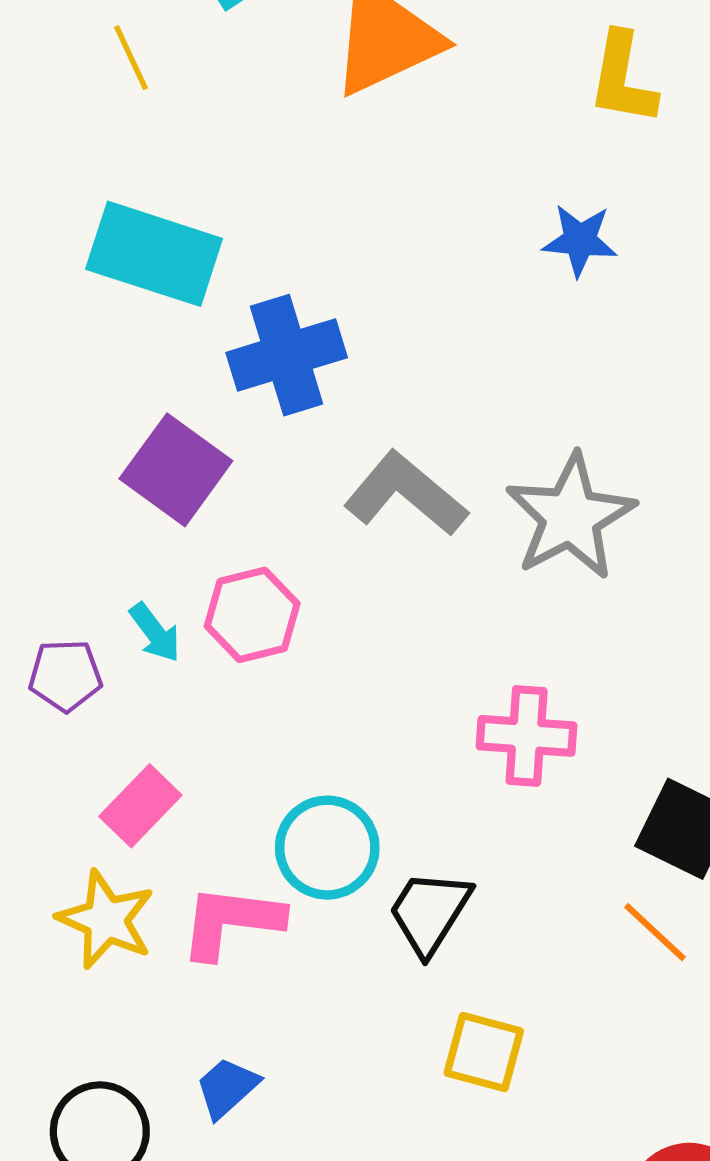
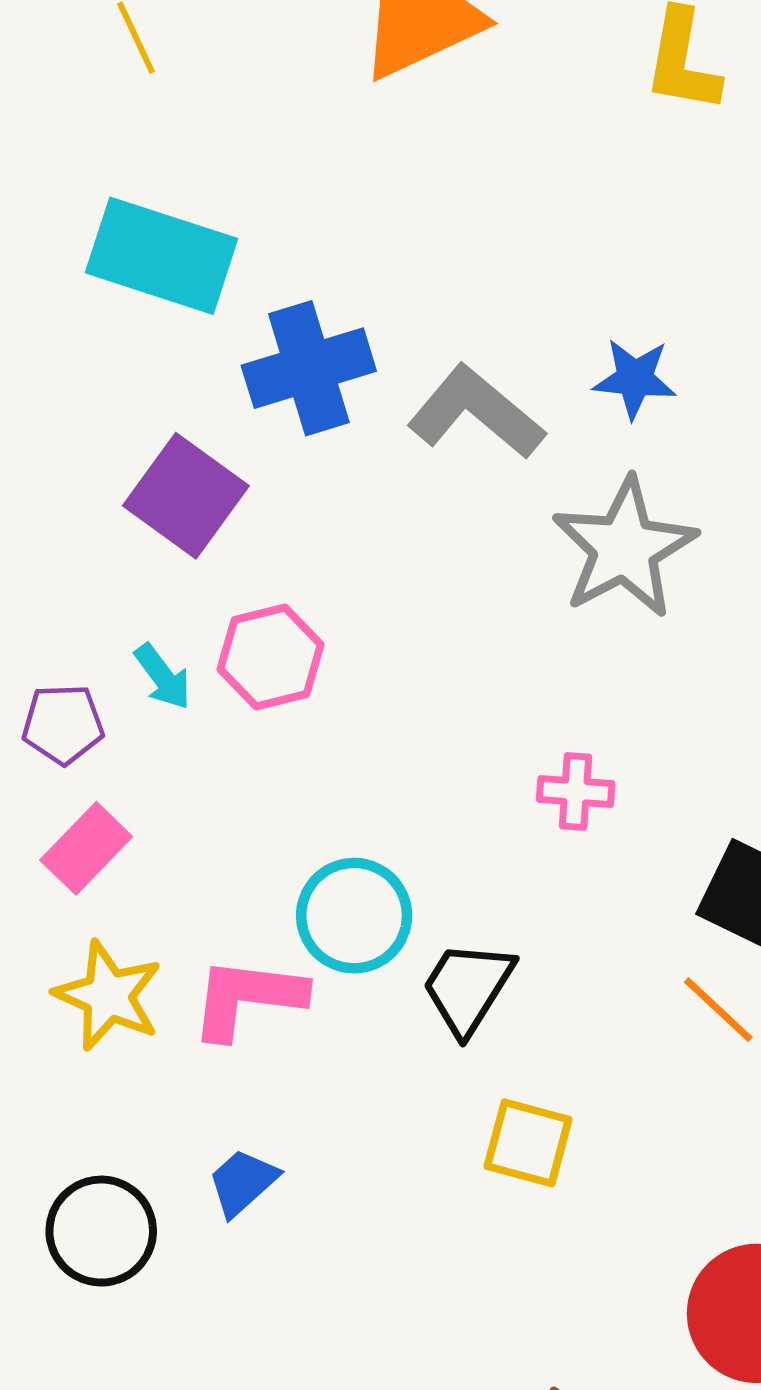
blue star: (580, 240) -> (635, 379), moved
gray L-shape: (406, 494) -> (476, 412), moved
pink cross: (527, 736) -> (576, 791), size x0.7
pink rectangle: (140, 806) -> (86, 848), moved

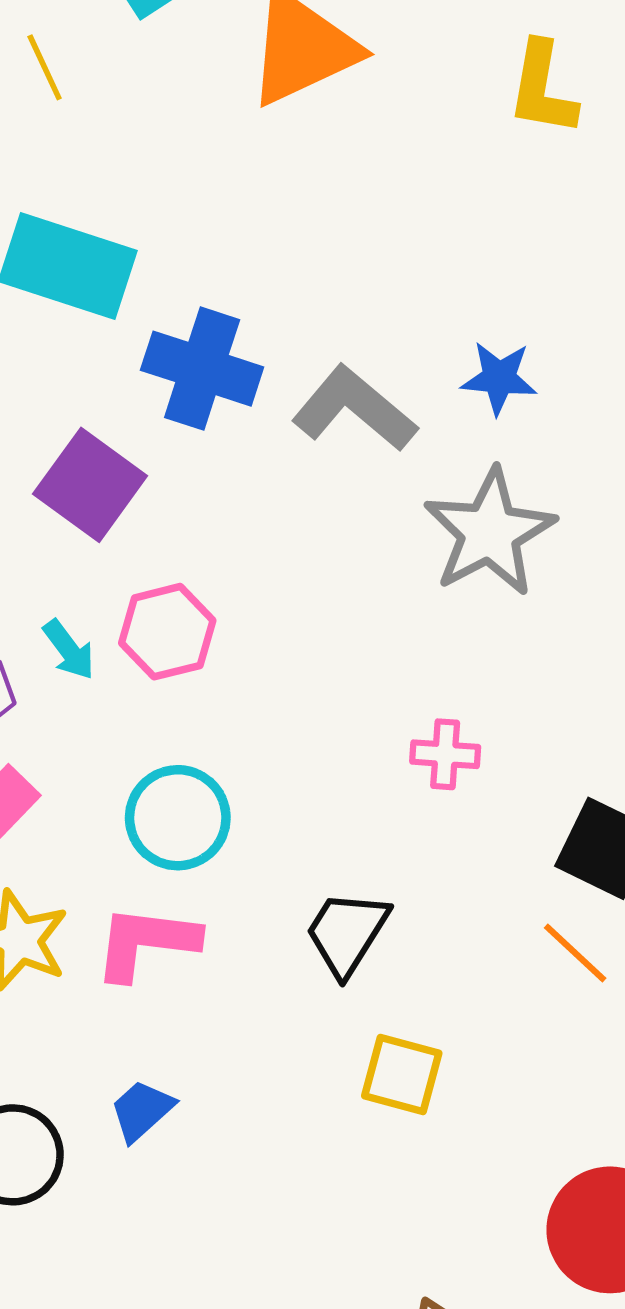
blue cross: (309, 368) -> (202, 369), turned 35
cyan circle: (354, 916) -> (178, 818), moved

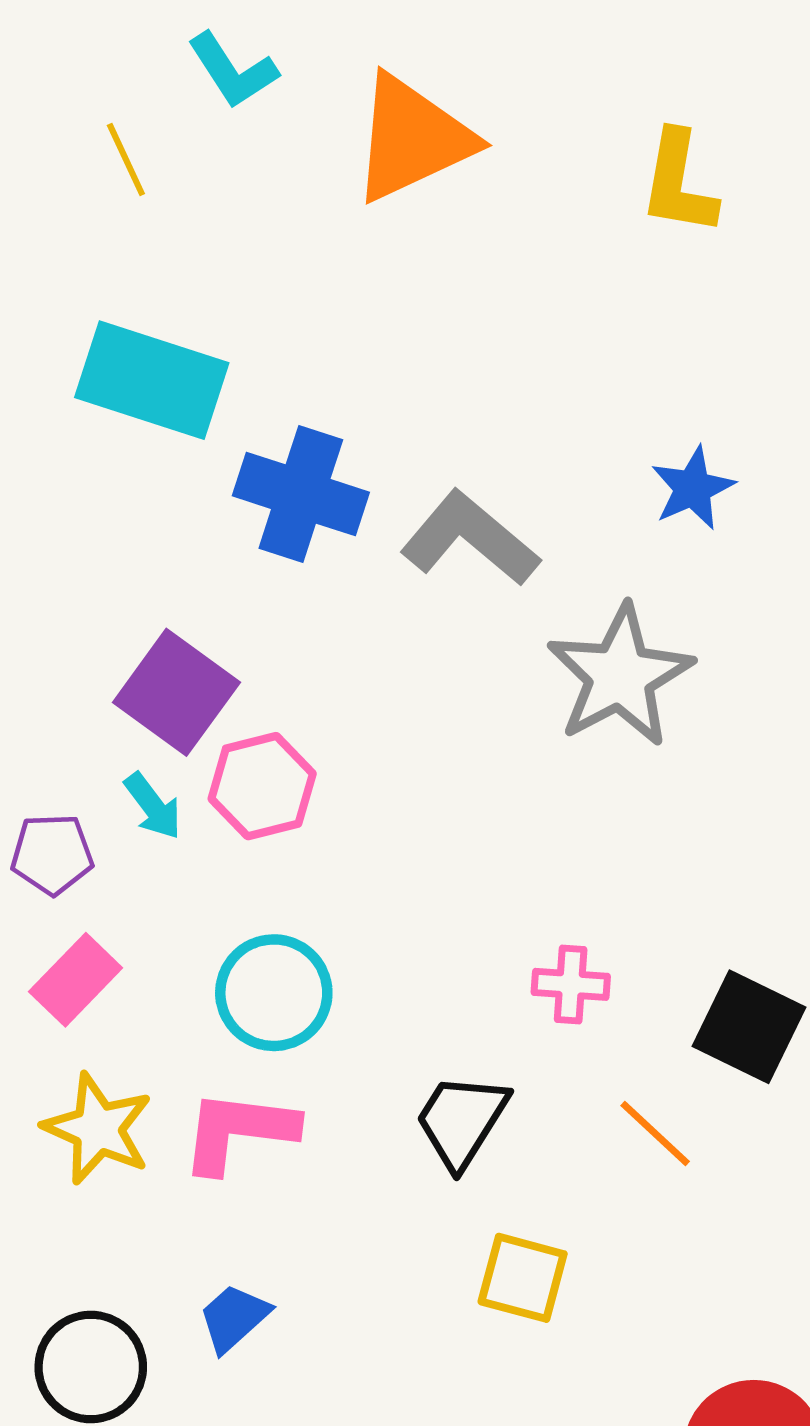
blue star: (499, 378) -> (693, 488), moved, turned -30
purple square: (90, 485) -> (176, 692), moved
pink cross: (445, 754) -> (571, 984), moved
orange line: (575, 953) -> (655, 1133), moved

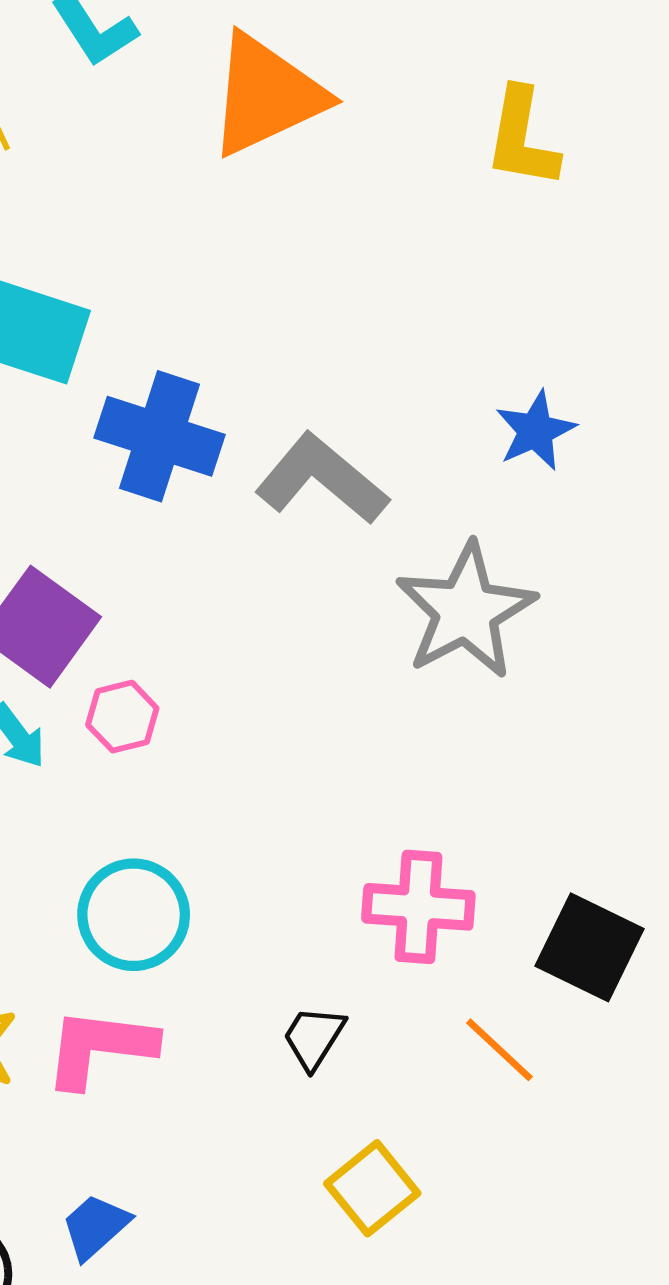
pink hexagon: (262, 786) -> (122, 717), size x0.7
pink cross: (571, 984) -> (418, 907), size x1.5
black trapezoid: (462, 1121) -> (314, 1037), size x0.7
yellow square: (523, 1278) -> (372, 1188), turned 36

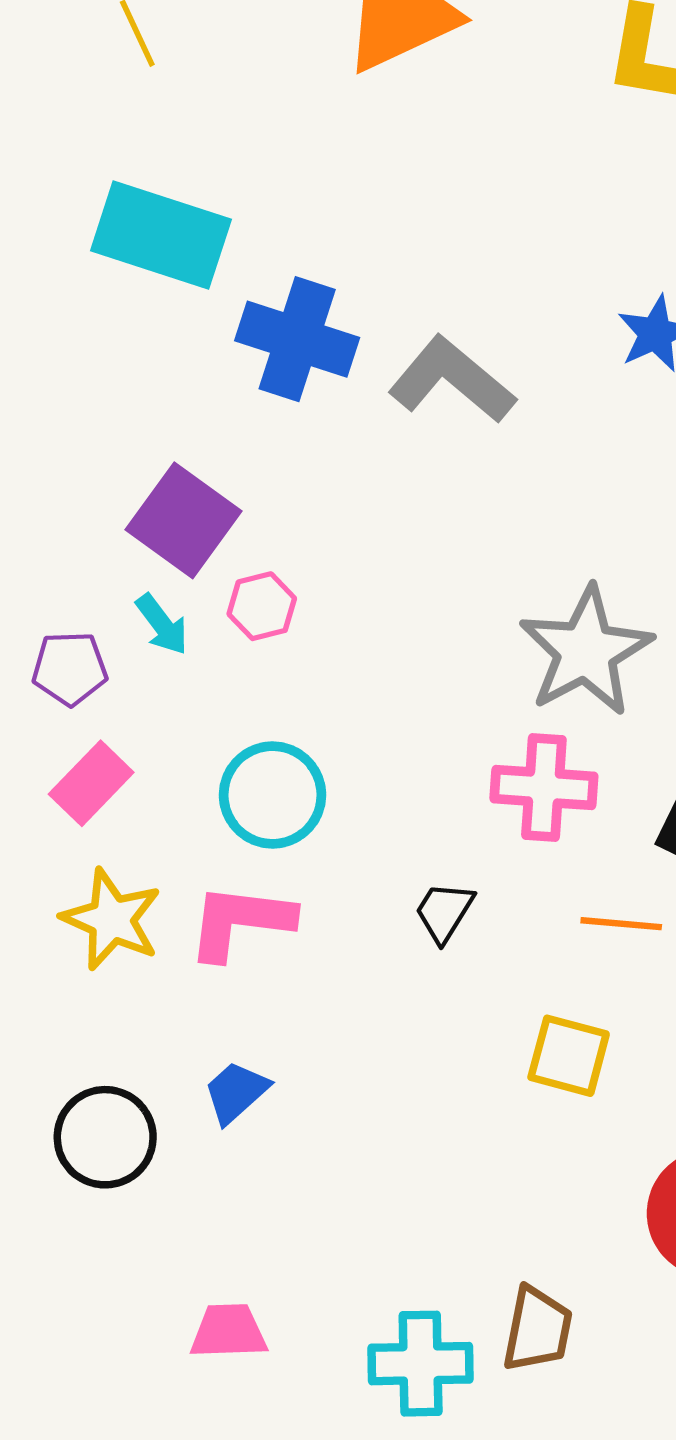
gray star: (466, 611) -> (586, 651), moved
orange line: (499, 1050) -> (621, 924), turned -38
yellow square: (372, 1188) -> (569, 1056), moved, turned -36

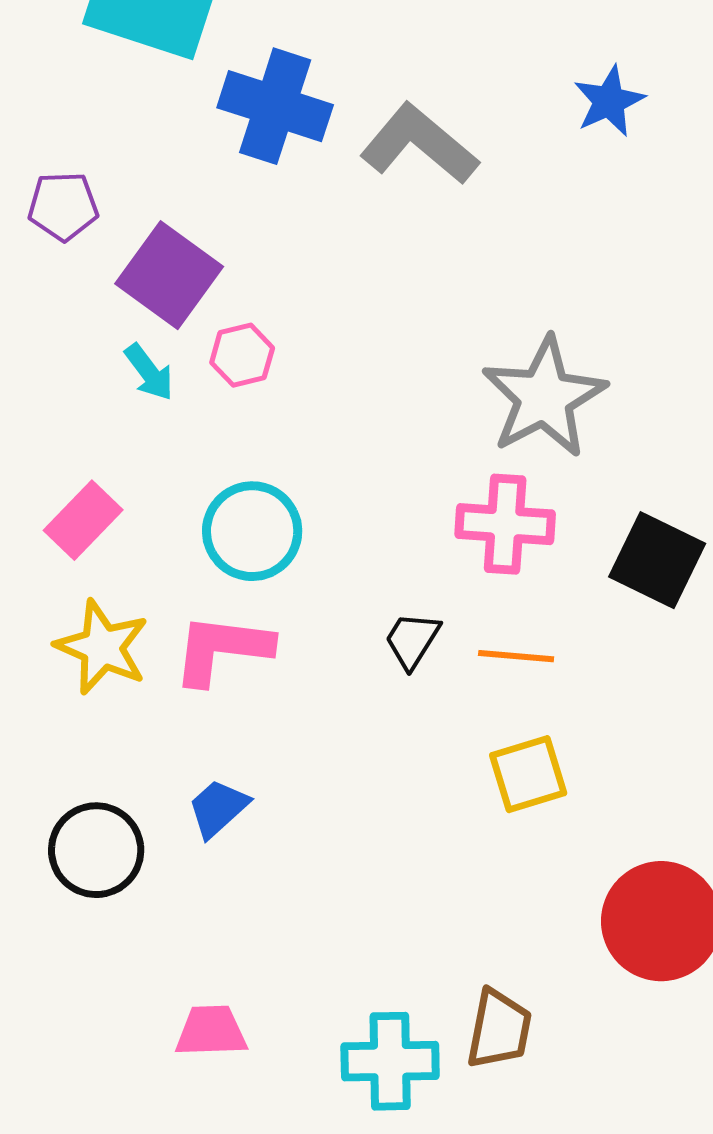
purple pentagon: (70, 668) -> (63, 206), moved
orange line: (621, 924) -> (516, 656), moved
yellow square: (569, 1056) -> (528, 774), turned -32

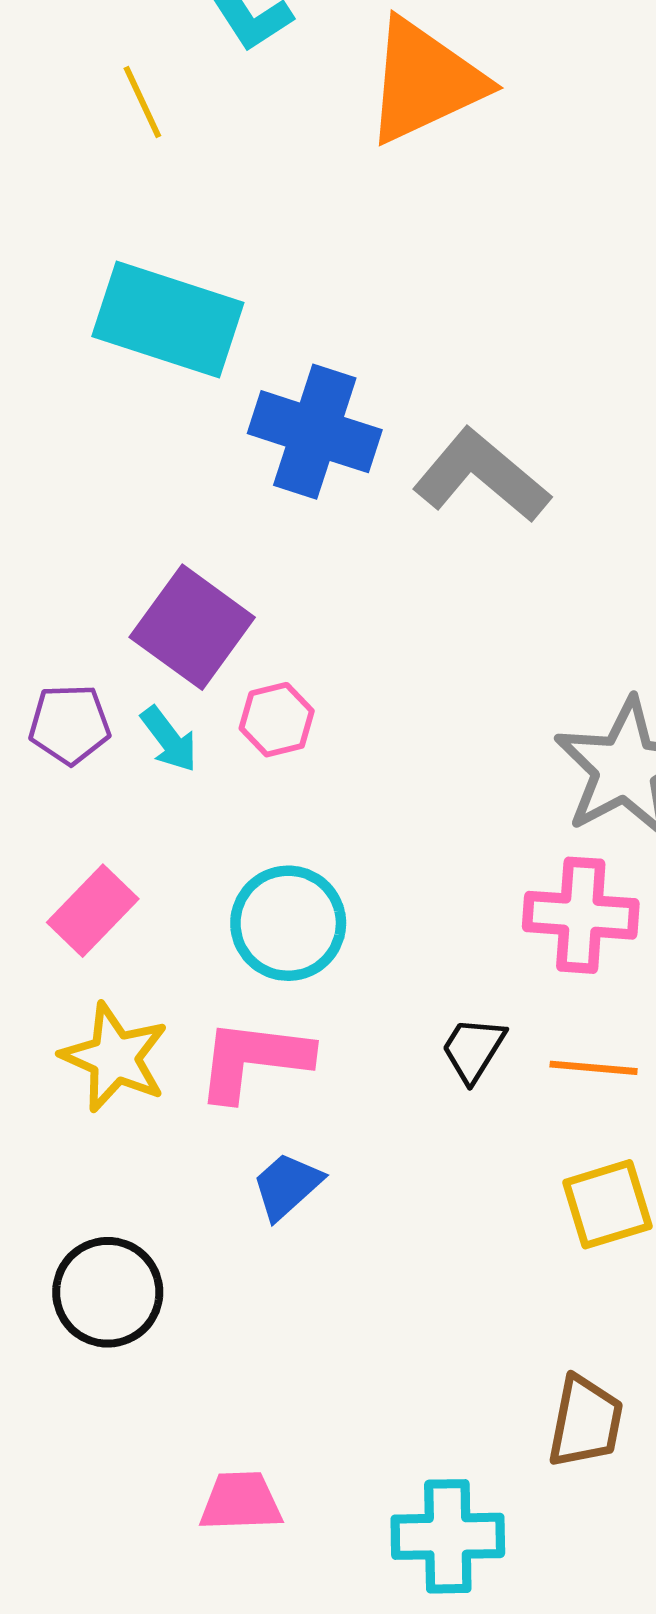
purple pentagon: (63, 206) -> (70, 724), moved
blue trapezoid: (218, 808) -> (287, 1186), moved
brown trapezoid: (499, 1029) -> (585, 1422), moved

